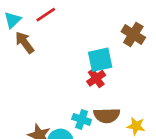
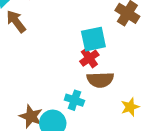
brown semicircle: (107, 115) -> (100, 80), moved
yellow star: (136, 126) -> (130, 107), turned -30

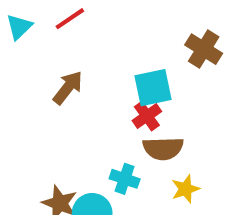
brown arrow: (16, 21) -> (68, 88), moved, turned 75
yellow star: (130, 107) -> (185, 189), moved

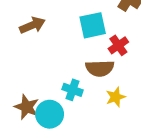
brown arrow: (68, 88) -> (32, 25), turned 30
red cross: (147, 116) -> (118, 45), moved

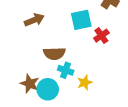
brown semicircle: (100, 68) -> (54, 53), moved
yellow star: (116, 97) -> (85, 83), moved

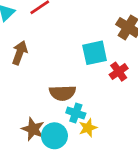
brown arrow: (34, 20) -> (20, 53), moved, turned -48
yellow star: (85, 83) -> (88, 128), moved

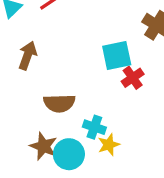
red cross: (119, 72) -> (133, 78), moved
brown semicircle: (62, 93) -> (59, 103), moved

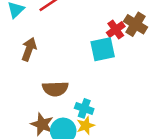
red cross: (133, 78) -> (116, 30), moved
yellow star: (109, 145) -> (86, 126), moved

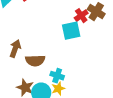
brown arrow: (29, 49) -> (15, 49), moved

